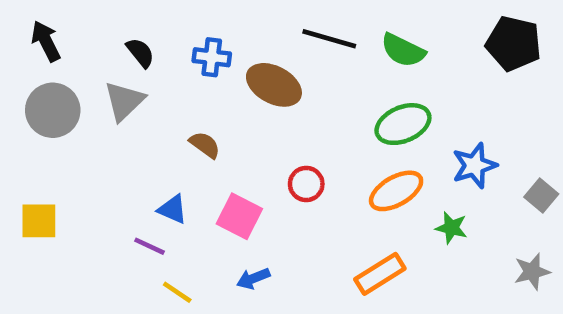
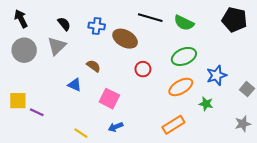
red circle: (306, 184) -> (143, 69), moved
blue triangle: (173, 209) -> (75, 85), moved
purple line: (150, 246) -> (37, 112), moved

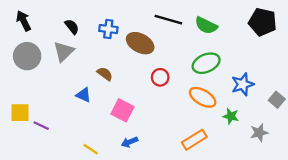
orange ellipse: (181, 87) -> (203, 97), turned 60
gray star: (243, 124) -> (259, 133), moved

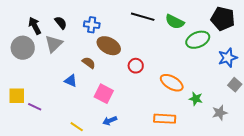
black arrow: (24, 21) -> (35, 26), moved
brown ellipse: (140, 43) -> (109, 46), moved
green ellipse: (206, 63) -> (198, 40), moved
blue star: (243, 84) -> (228, 58), moved
orange rectangle: (194, 140) -> (165, 119), turned 35

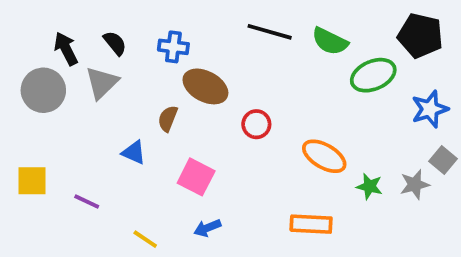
brown semicircle: (89, 63) -> (168, 119), turned -104
purple line: (35, 107) -> (87, 201), moved
gray star: (220, 113) -> (415, 185), moved

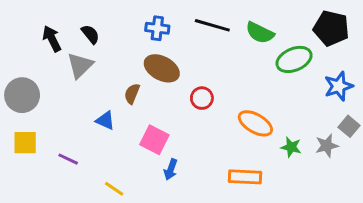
blue cross: (173, 47) -> (157, 28), moved
gray circle: (43, 90) -> (22, 95), moved
blue arrow: (207, 228) -> (171, 169), moved, turned -48

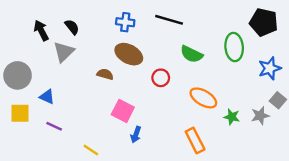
green semicircle: (260, 33) -> (192, 54), moved
green ellipse: (294, 59) -> (234, 47), turned -72
brown semicircle: (132, 94) -> (105, 74), turned 84
blue triangle: (105, 120) -> (47, 97), moved
orange rectangle: (245, 177) -> (195, 141), turned 60

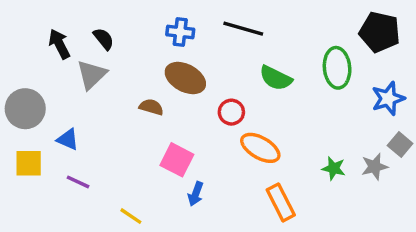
orange ellipse: (203, 98) -> (260, 148), moved

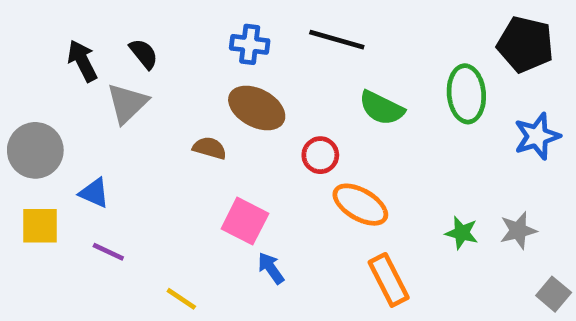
gray square: (400, 144) -> (554, 294), moved
blue arrow: (196, 194) -> (271, 268), turned 125

